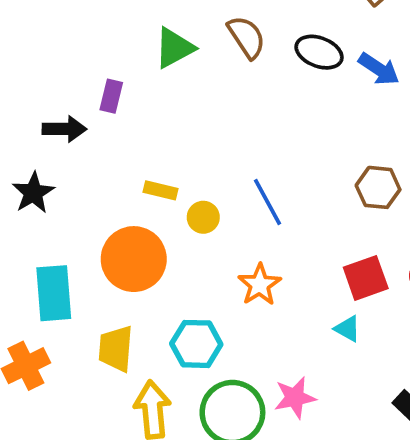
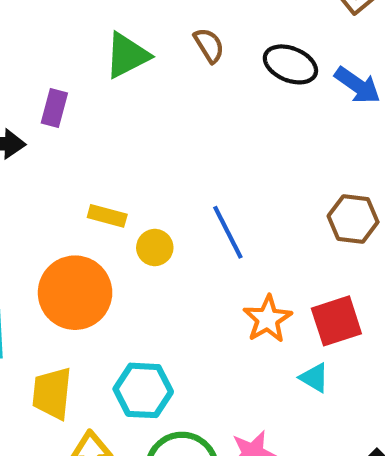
brown semicircle: (247, 37) -> (209, 45), size x0.7
orange star: (260, 285) -> (268, 319), moved

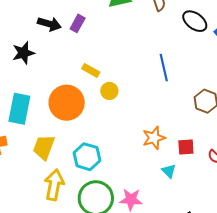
purple rectangle: (54, 108) -> (78, 23), moved
blue line: (228, 232) -> (164, 68), moved
red square: (336, 321) -> (186, 147), size x0.7

